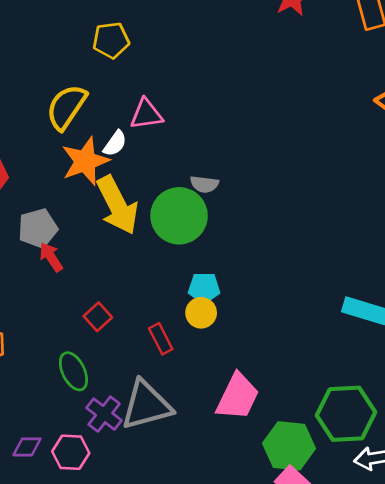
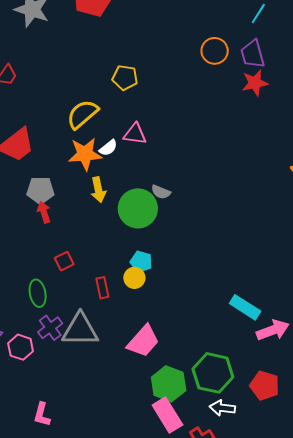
yellow arrow: (117, 205) -> (98, 190), size x0.6

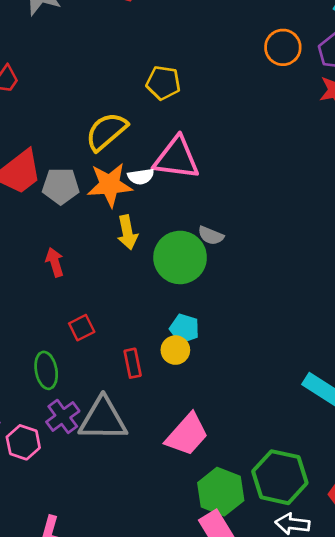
pink triangle: (135, 134) -> (176, 158), size x1.5
white semicircle: (108, 148) -> (141, 176), turned 30
gray pentagon: (40, 190) -> (61, 186), moved

